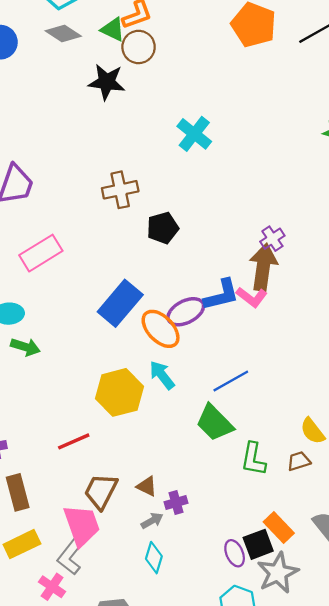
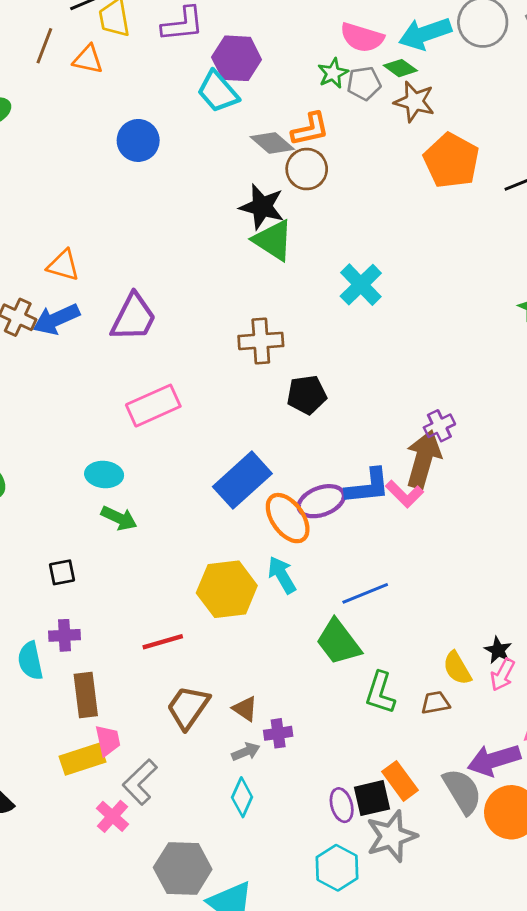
green triangle: (113, 29) -> (273, 240), moved, size x1.4
gray diamond: (63, 33) -> (272, 143), moved
pink trapezoid: (82, 525) -> (108, 740), moved, size x0.6

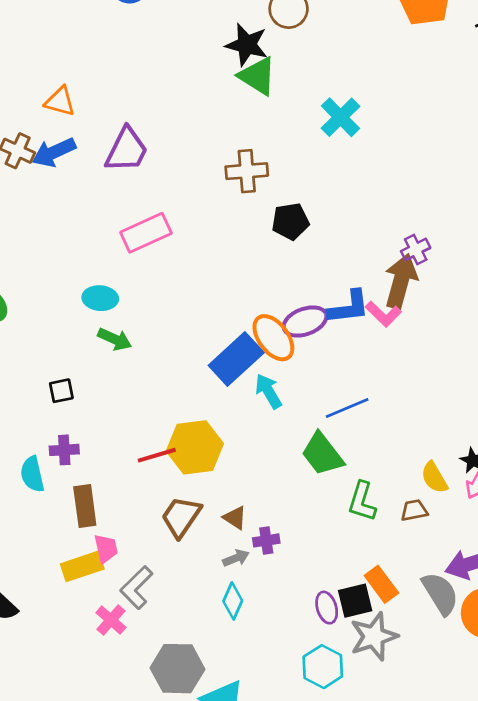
blue rectangle: (242, 480) -> (236, 359), moved
yellow hexagon: (227, 589) -> (195, 447), moved

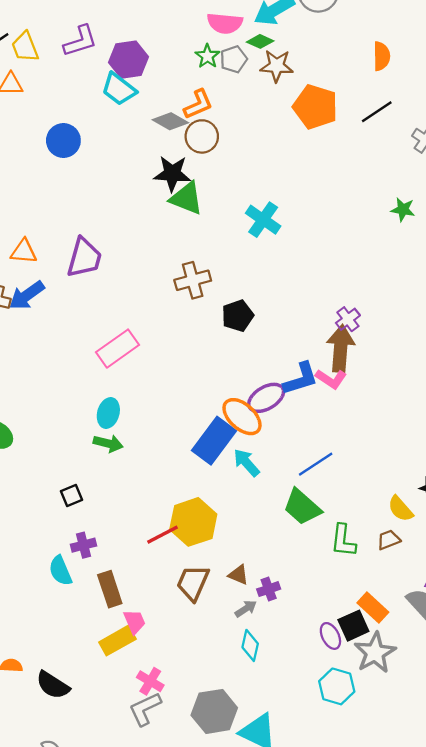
purple trapezoid: (127, 150) -> (84, 258), moved
cyan ellipse: (100, 298) -> (108, 413), moved, turned -68
gray L-shape: (136, 587) -> (145, 709), moved, turned 30

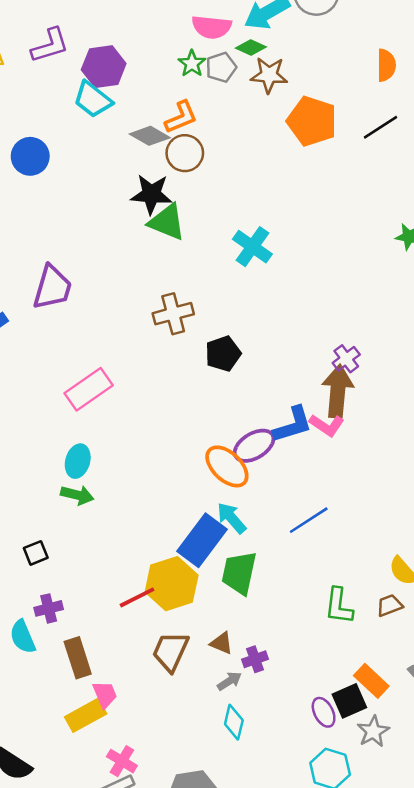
blue rectangle: (214, 441) -> (202, 540), moved
green trapezoid: (302, 507) -> (239, 573), moved, turned 60
gray star: (375, 653) -> (373, 731), size x0.7

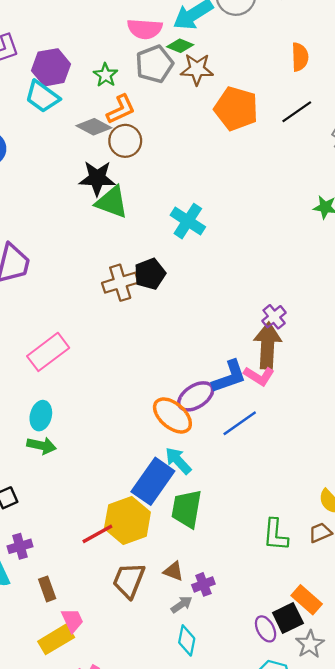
green star: (192, 64) -> (106, 75), moved
gray pentagon: (221, 67) -> (154, 64), size x1.4
black pentagon: (223, 354) -> (150, 274), moved
blue line: (309, 520) -> (240, 423), moved
brown rectangle: (78, 658) -> (47, 589), size x0.7

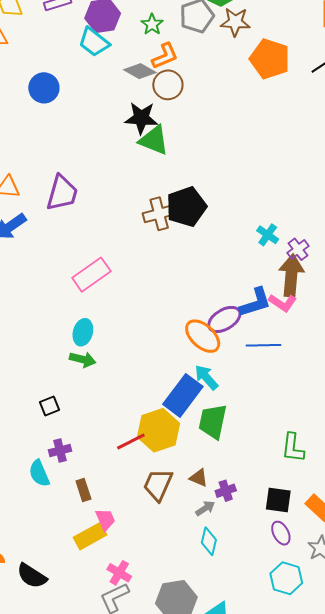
cyan cross: (188, 221) -> (268, 235), moved, size x0.7
black pentagon: (150, 274) -> (186, 207), size x1.4
blue line: (240, 423) -> (264, 345), turned 32
black square: (288, 618) -> (278, 500), moved, turned 32

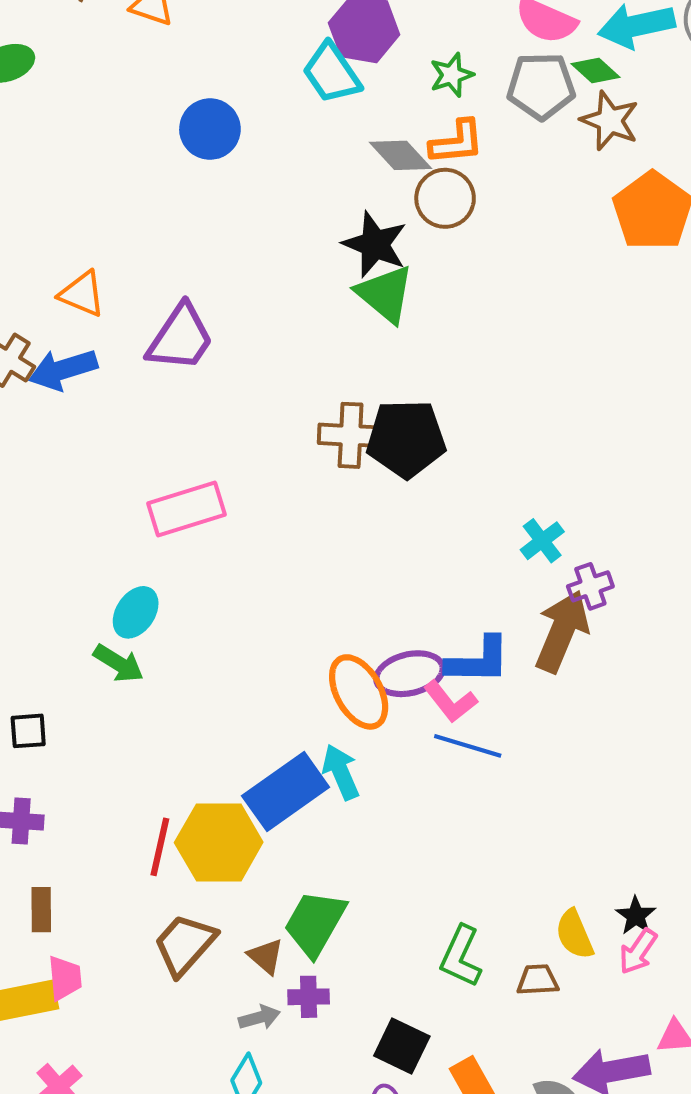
pink L-shape: (283, 303) -> (450, 701), moved
green trapezoid: (213, 421) -> (315, 923), moved
red line: (131, 441) -> (160, 847), turned -68

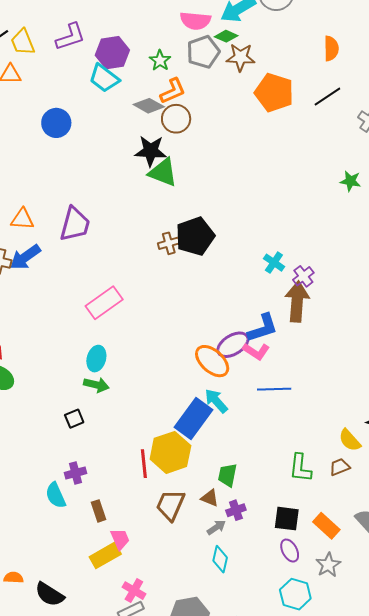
brown cross: (351, 435) -> (169, 243), size x0.7
black square: (28, 731) -> (74, 419), moved
blue line: (468, 746) -> (274, 389), moved
green trapezoid: (315, 923) -> (228, 475), size x0.7

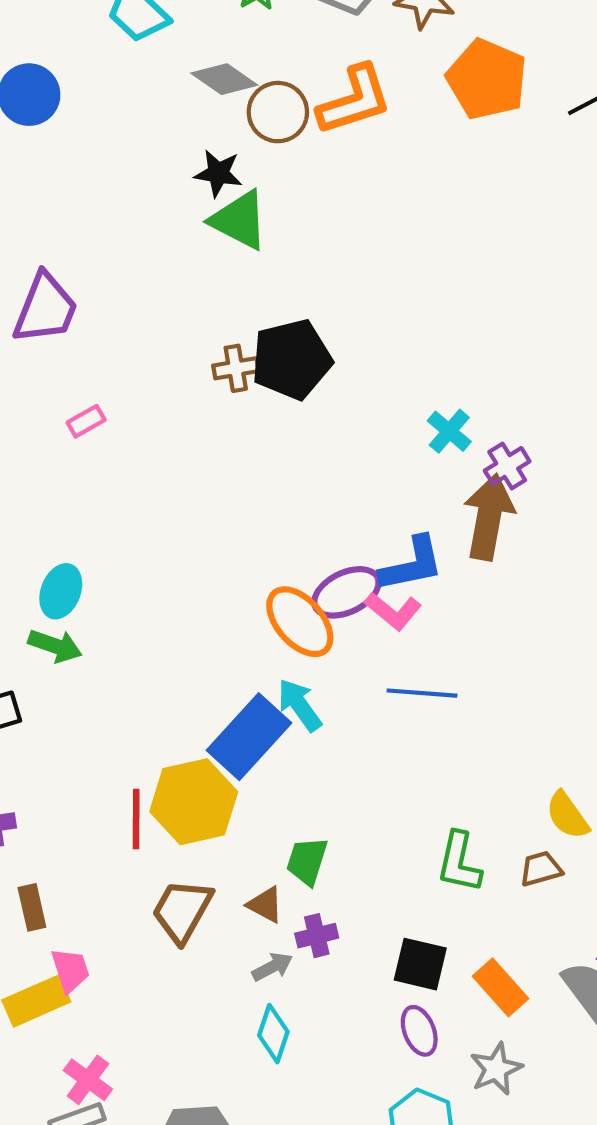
orange L-shape: (173, 91) -> (354, 100), moved, size x1.4
black star: (151, 151) -> (218, 173), size x0.7
pink rectangle: (104, 303) -> (86, 421), moved, size x0.5

